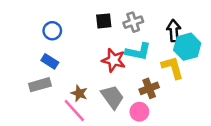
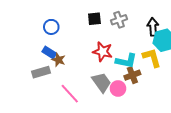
cyan L-shape: (138, 52) -> (126, 61), moved
brown star: (79, 93) -> (58, 60), moved
pink circle: (139, 112) -> (118, 88), moved

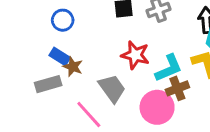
cyan L-shape: (126, 61) -> (169, 68), turned -35
gray trapezoid: (102, 82) -> (112, 88), moved
pink circle: (118, 88) -> (157, 107), size x1.5

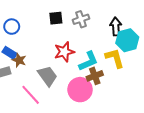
red star: (135, 55) -> (64, 52), turned -30

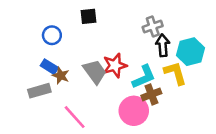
black square: (56, 18) -> (88, 16), moved
gray cross: (81, 19) -> (153, 26), moved
black arrow: (116, 27) -> (163, 45), moved
gray trapezoid: (47, 76) -> (95, 72), moved

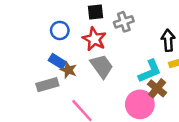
gray cross: (153, 26) -> (124, 22), moved
red star: (115, 65) -> (94, 39), moved, turned -30
brown cross: (151, 94) -> (157, 88), turned -30

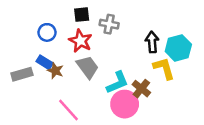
gray cross: (124, 22) -> (109, 24), turned 30
cyan L-shape: (150, 71) -> (117, 83), moved
gray rectangle: (47, 85) -> (22, 74), moved

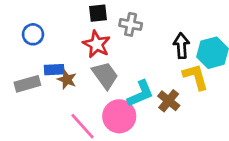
blue circle: (47, 32) -> (33, 34), moved
blue rectangle: (45, 62) -> (54, 70), turned -35
pink circle: (125, 104) -> (119, 116), moved

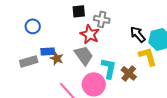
red star: (97, 44) -> (90, 34), moved
black arrow: (181, 46) -> (138, 34), turned -36
cyan L-shape: (140, 94) -> (109, 68), turned -55

